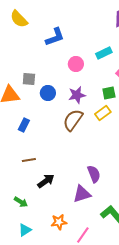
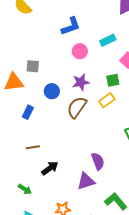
blue L-shape: (55, 37) -> (71, 26), moved
blue circle: (48, 93) -> (52, 91), moved

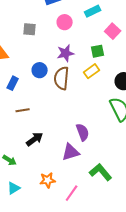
gray square: (33, 66) -> (30, 29), moved
blue circle: (52, 91) -> (40, 70), moved
brown semicircle: (77, 107) -> (62, 78), turned -30
brown line: (33, 147) -> (23, 110), moved

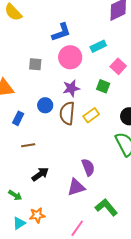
pink circle: (65, 22) -> (70, 57), size x1.5
green square: (98, 51) -> (103, 86), turned 32
yellow rectangle: (92, 71) -> (91, 115), moved
orange star: (48, 180) -> (37, 215), moved

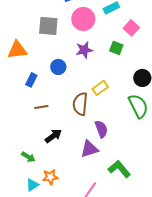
gray square: (35, 64) -> (48, 26), size x1.5
brown semicircle: (67, 113) -> (80, 104), moved
yellow rectangle: (91, 115) -> (100, 88), moved

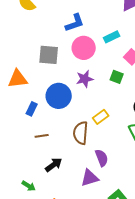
blue circle: (58, 67) -> (59, 96), size x1.6

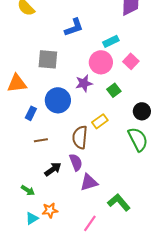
pink circle: (84, 48) -> (101, 62), moved
green square: (117, 77) -> (114, 90), moved, turned 32
purple semicircle: (102, 158) -> (76, 162), moved

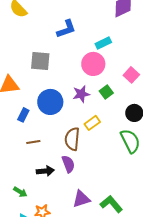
pink square: (131, 61) -> (131, 75), moved
purple star: (84, 83) -> (81, 94), moved
black arrow: (53, 169) -> (45, 171), turned 30
purple triangle: (89, 182) -> (81, 199), moved

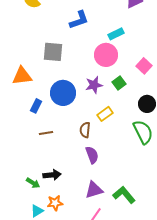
brown semicircle: (72, 139) -> (85, 130), size x0.7
purple semicircle: (68, 164) -> (92, 155), moved
black arrow: (45, 171) -> (52, 175), moved

